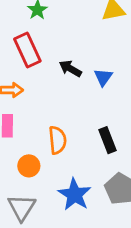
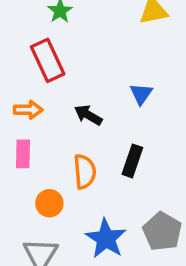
black arrow: (70, 69) -> (88, 115), moved
black rectangle: (108, 140) -> (132, 161), moved, turned 40

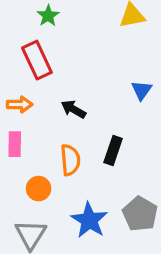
blue triangle: (141, 94) -> (142, 90), moved

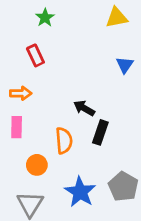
red rectangle: (37, 60) -> (35, 55), size x0.7
blue triangle: (142, 90) -> (125, 65), moved
black arrow: (73, 109) -> (84, 108), moved

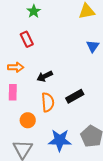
black arrow: (84, 108) -> (45, 76), moved, turned -56
black rectangle: (100, 132) -> (75, 96), turned 42
blue star: (80, 192) -> (60, 140), turned -30

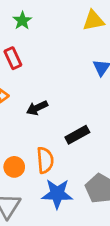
orange semicircle: (48, 102) -> (45, 160), moved

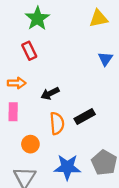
green star: (22, 21) -> (37, 18), size x1.5
orange semicircle: (45, 160) -> (57, 123), moved

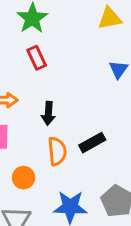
red rectangle: (29, 51) -> (37, 58), moved
black arrow: (50, 93) -> (48, 113), turned -60

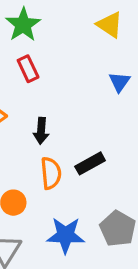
yellow triangle: (110, 18) -> (110, 25), turned 45

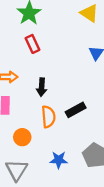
blue star: (66, 235) -> (59, 160), size x0.7

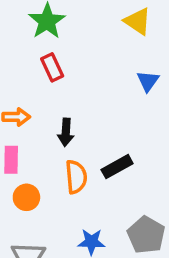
orange circle: (22, 137) -> (26, 197), moved

